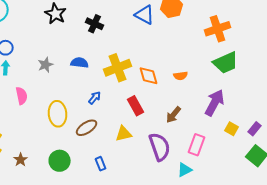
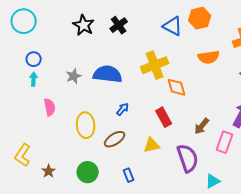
black cross: (95, 24) -> (119, 25), moved, turned 30
blue semicircle: (80, 63) -> (108, 74), size x1.6
yellow cross: (118, 68) -> (155, 65), moved
orange semicircle: (181, 76) -> (209, 57), moved, size x1.5
pink rectangle: (197, 145) -> (225, 142), moved

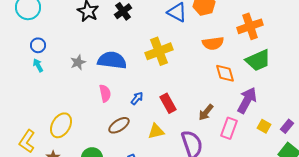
cyan arrow: (34, 79) -> (38, 65), turned -32
orange diamond: (177, 87) -> (225, 73), moved
pink semicircle: (50, 107) -> (105, 93), moved
blue arrow: (123, 109) -> (137, 98), moved
yellow ellipse: (86, 125) -> (61, 125), moved, turned 35

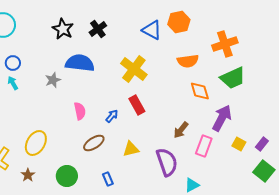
yellow cross: (159, 51) -> (134, 69), turned -32
blue semicircle: (112, 60) -> (80, 63), moved
red rectangle: (168, 103) -> (137, 105), moved

